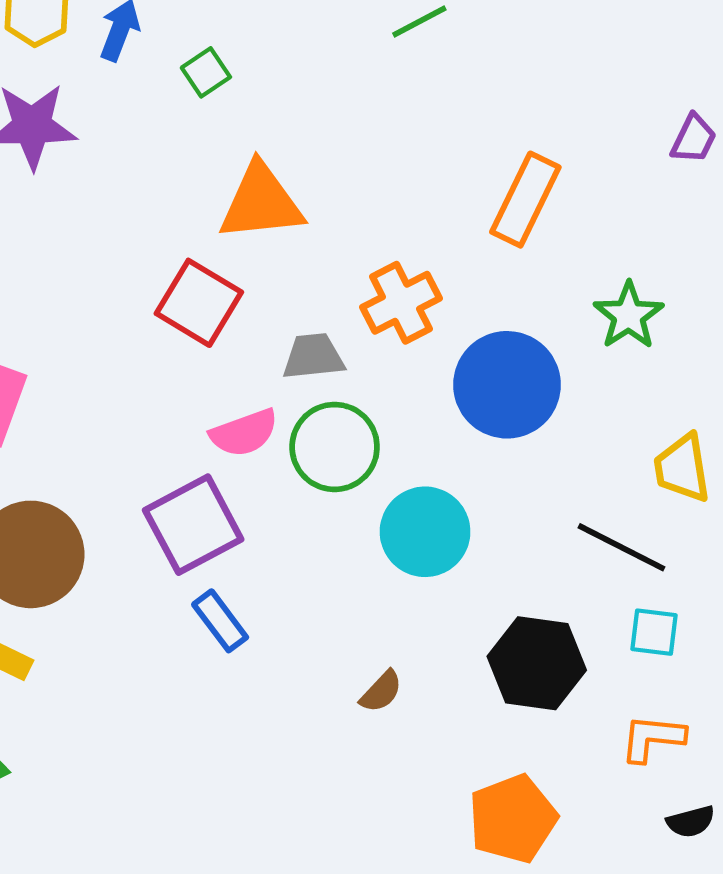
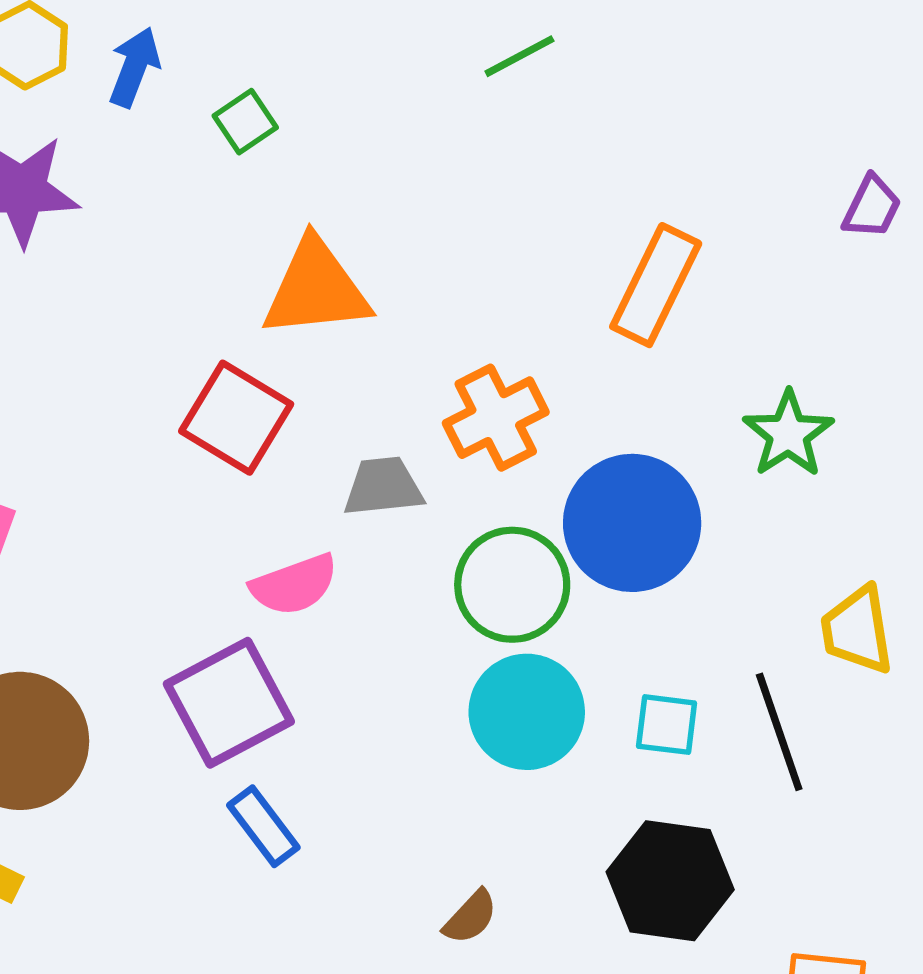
green circle: (335, 447) -> (512, 585), moved
black line: (621, 547) -> (779, 732), turned 44
cyan square: (654, 632) -> (667, 725), moved

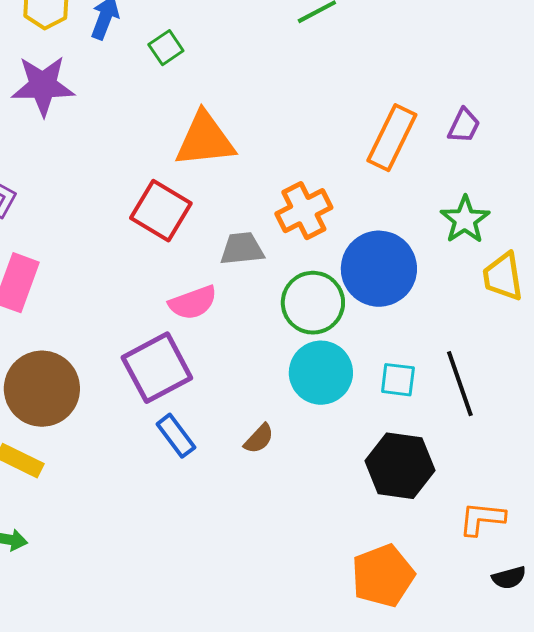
purple trapezoid: (872, 207) -> (464, 126), moved
yellow trapezoid: (857, 630) -> (503, 277), moved
brown semicircle: (470, 917) -> (259, 439), moved

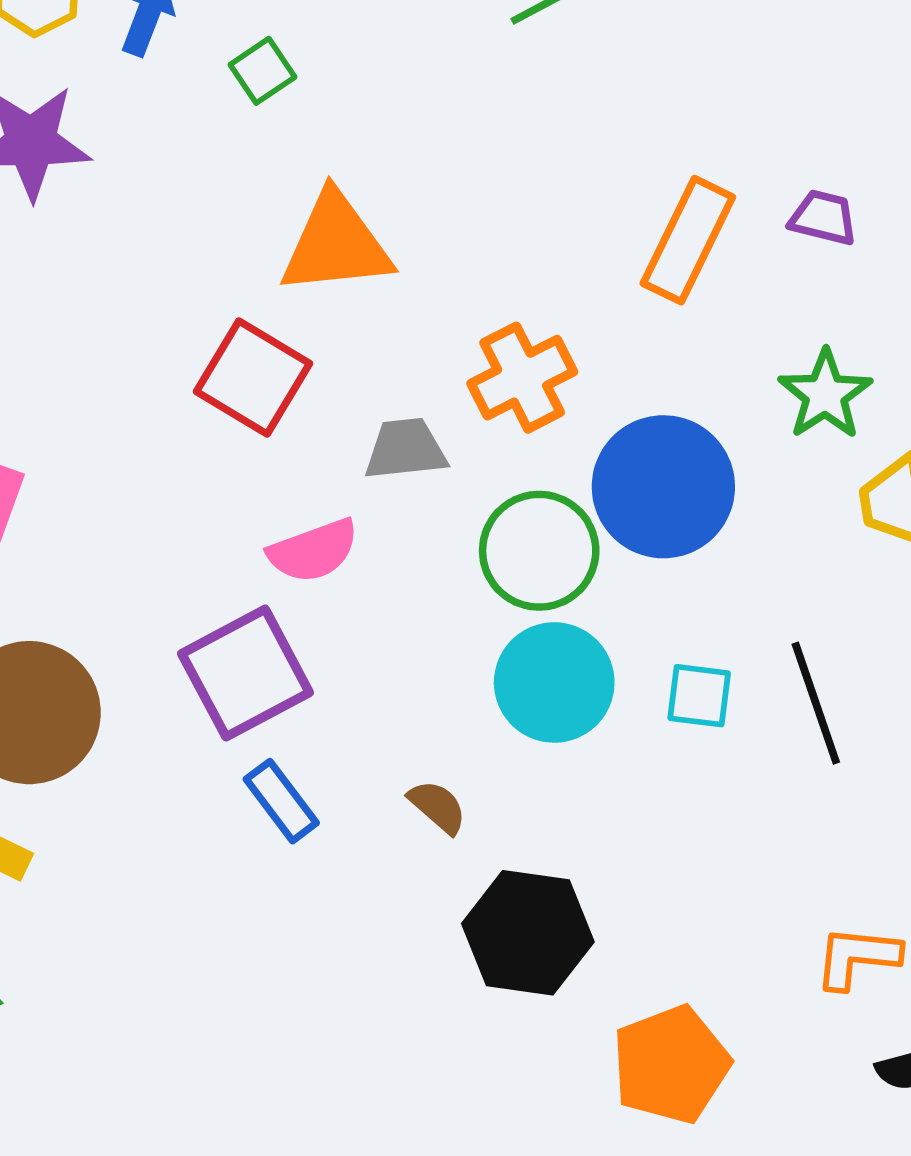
purple trapezoid: (464, 126) -> (823, 218), turned -102
brown semicircle: (259, 439) -> (438, 807), turned -92
black hexagon: (400, 466) -> (528, 933), moved

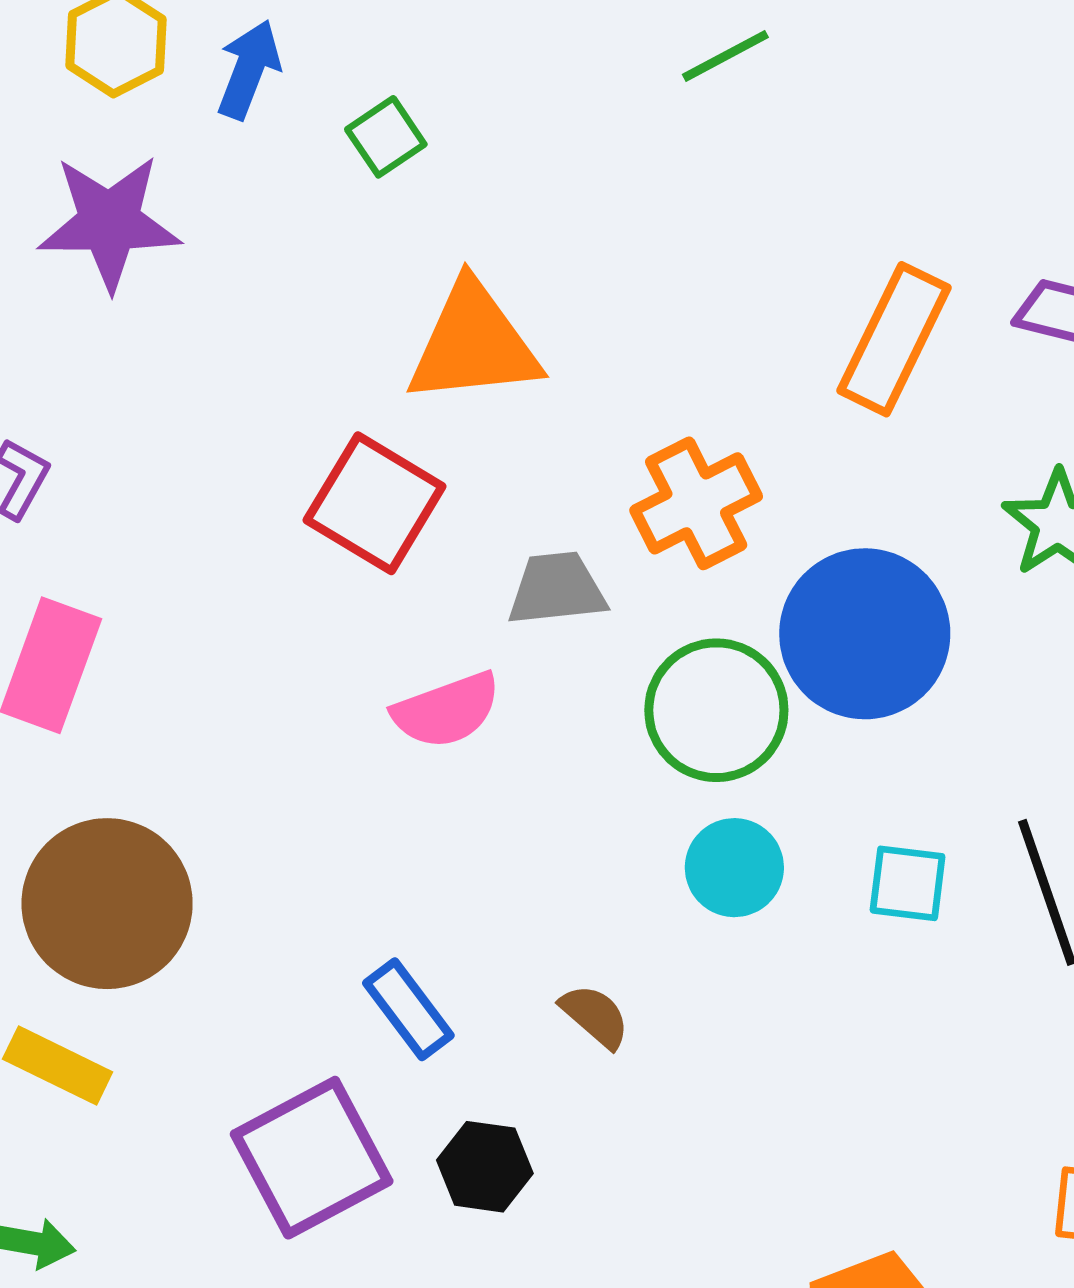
purple square: (246, 673) -> (312, 1158), moved
cyan circle: (554, 682) -> (734, 868), size x0.7
black hexagon: (528, 933) -> (485, 1167), moved, size x0.6

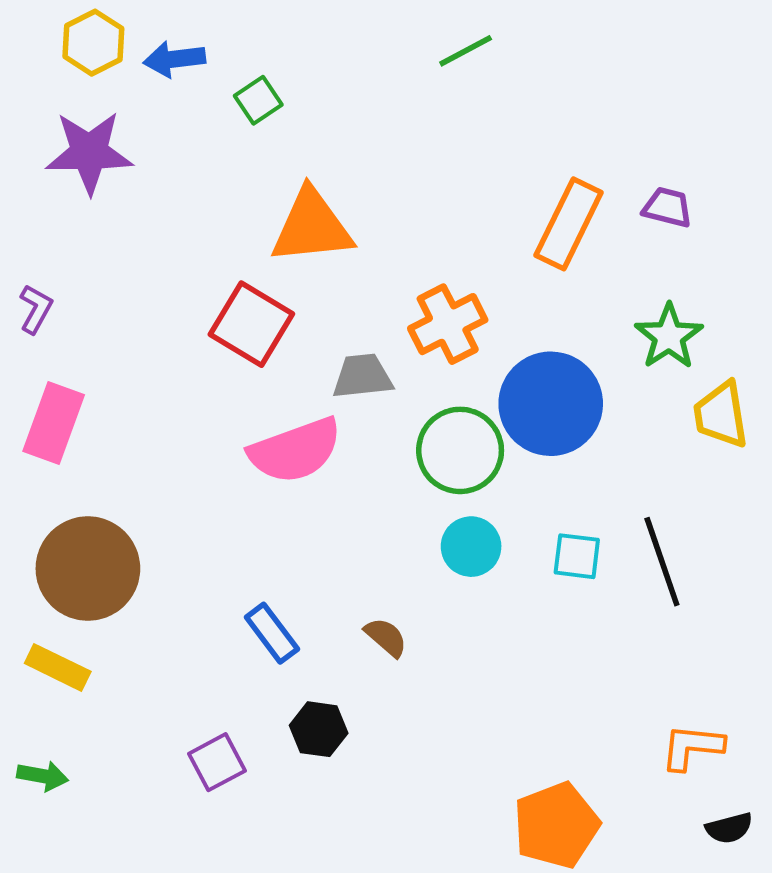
blue arrow: (249, 69) -> (174, 59), turned -118
pink semicircle: (447, 710) -> (295, 450), size x1.4
purple square: (312, 1158) -> (217, 762), moved, size x0.6

